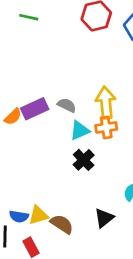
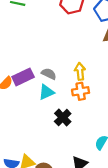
yellow arrow: (106, 103) -> (80, 71), size x0.7
cyan triangle: (80, 130) -> (46, 92), moved

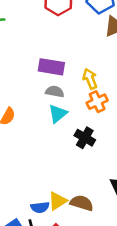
purple rectangle: (23, 77) -> (51, 67), moved, turned 50

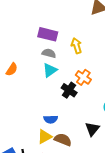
orange cross: (97, 102) -> (83, 77), moved, turned -35
blue semicircle: (40, 207) -> (51, 119), moved

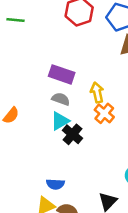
orange cross: (83, 77) -> (104, 113), moved
black cross: (69, 90) -> (73, 134), moved

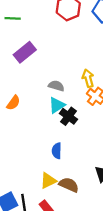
purple rectangle: (62, 74) -> (25, 52), moved, turned -55
blue semicircle: (55, 184) -> (57, 151), moved, turned 91

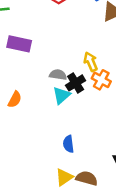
purple rectangle: (25, 52) -> (19, 44), turned 60
black cross: (68, 116) -> (76, 83), moved, turned 30

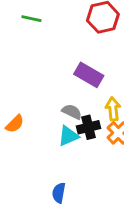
purple rectangle: (19, 44) -> (89, 75), moved

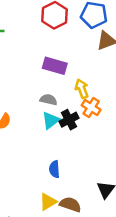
black cross: (89, 127) -> (69, 120), moved

